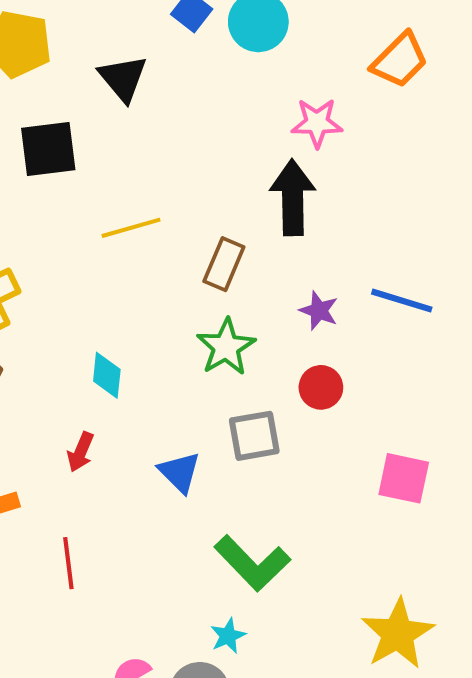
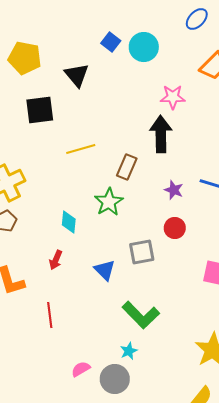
green star: (226, 347) -> (109, 202), moved

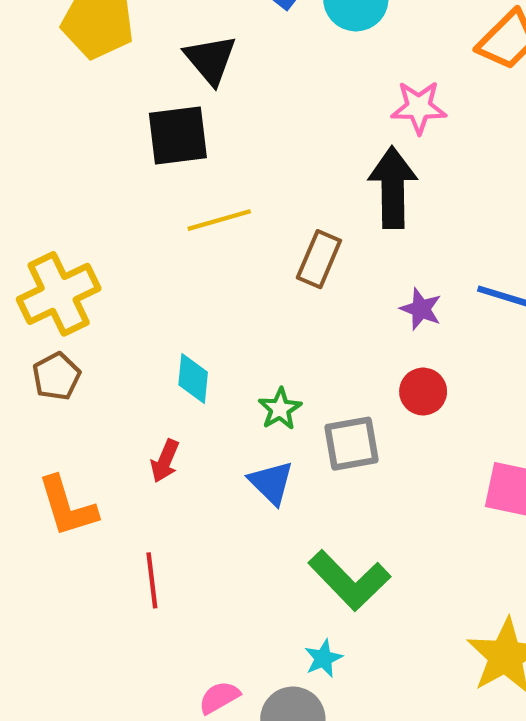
black square: (40, 110) -> (178, 135), moved
green star: (109, 202) -> (280, 409), moved, size x0.7

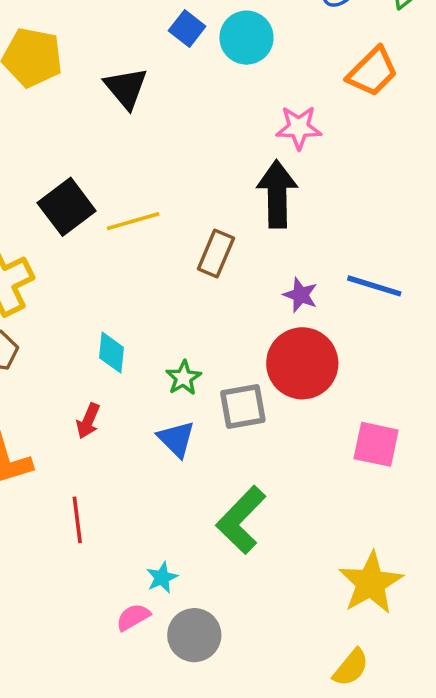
black square: (178, 135) -> (67, 207), moved, turned -30
red circle: (423, 392) -> (302, 363), size x1.8
green L-shape: (349, 580) -> (241, 520), turned 88
cyan star: (323, 658) -> (162, 578), moved

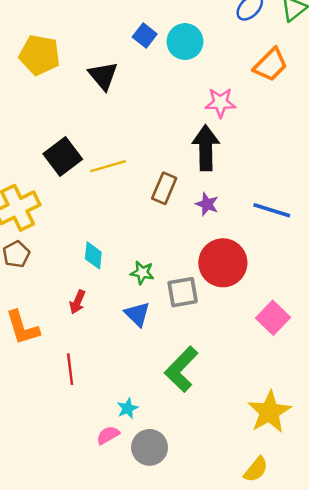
purple star: (300, 295) -> (207, 204), moved
green star: (183, 378) -> (142, 273), turned -30
pink square: (376, 444) -> (273, 318), turned 32

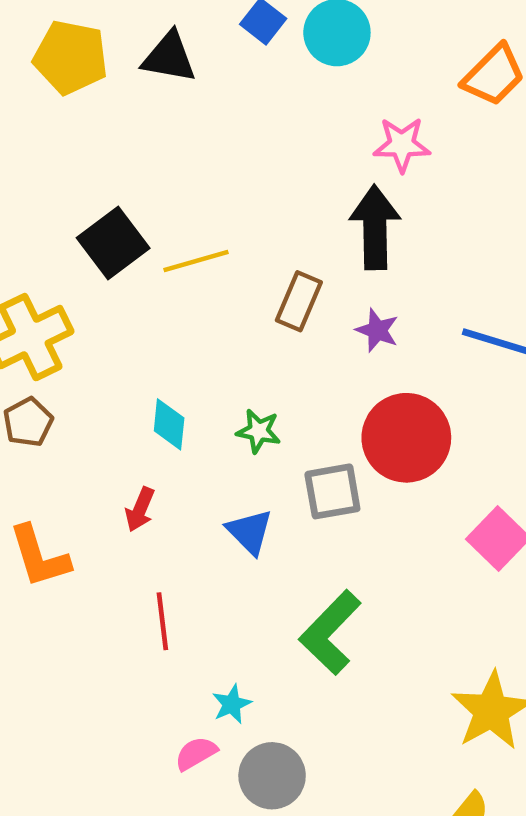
black triangle: (103, 76) -> (169, 57), moved, turned -40
green star: (142, 273) -> (259, 431), moved
red line: (70, 369) -> (162, 621), moved

